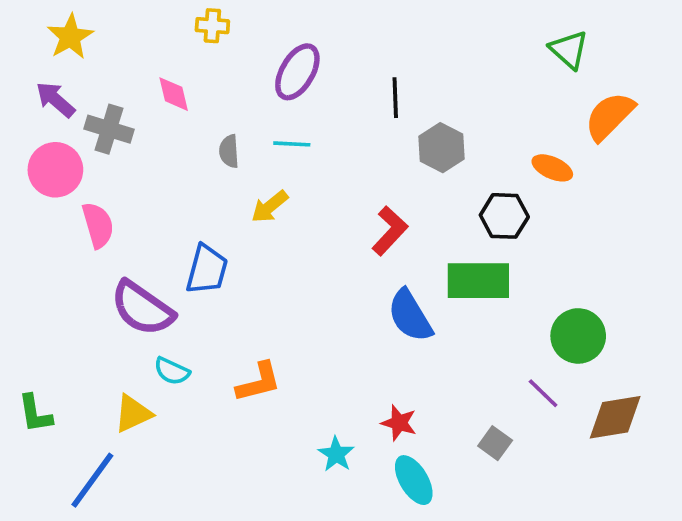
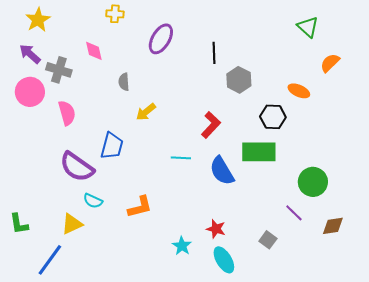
orange semicircle: (610, 116) -> (330, 63), size x0.7
cyan line: (292, 144) -> (181, 158), moved
pink semicircle: (98, 225) -> (67, 113), moved
brown diamond: (615, 417) -> (333, 226), size x0.7

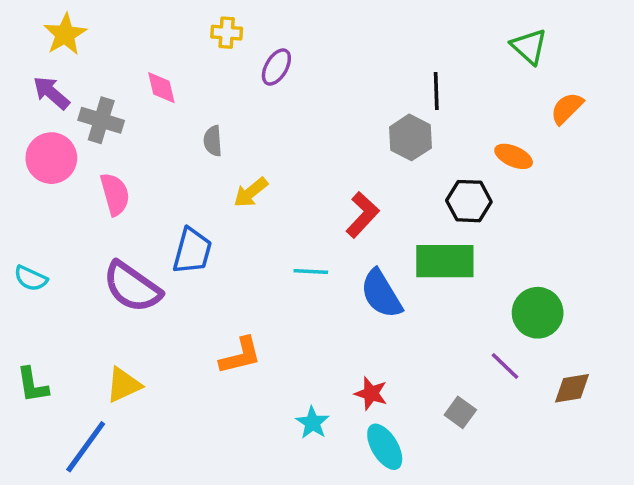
yellow cross: (115, 14) -> (227, 33), moved
purple ellipse: (161, 39) -> (276, 67), size x0.7
black line: (214, 53) -> (436, 91), moved
cyan semicircle: (93, 201) -> (31, 278), moved

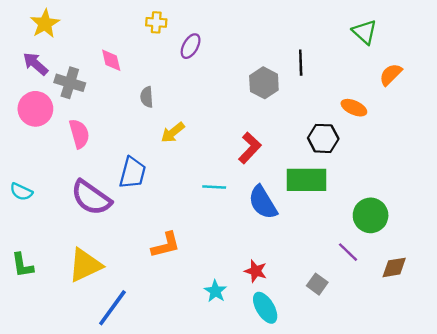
gray hexagon: (410, 137) -> (264, 83), moved
yellow triangle: (124, 385) -> (85, 265), size x1.4
blue line: (86, 447) -> (112, 308), moved

